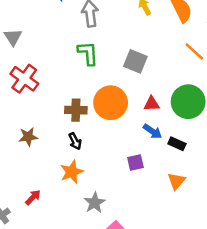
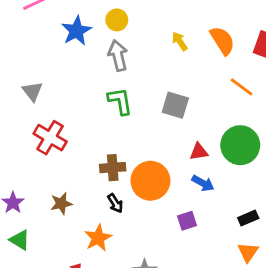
orange circle: (111, 103) -> (150, 181), moved
black rectangle: (177, 144) -> (248, 218), moved, turned -42
orange star: (72, 172) -> (98, 238), moved
orange triangle: (176, 181) -> (248, 252), moved

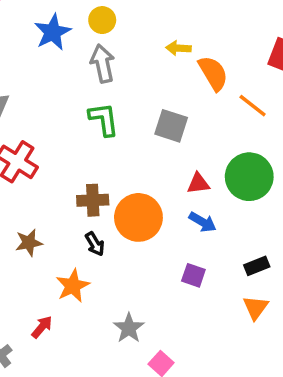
yellow arrow: (180, 41) -> (178, 48), turned -54
orange semicircle: (222, 41) -> (213, 73), moved
purple square: (187, 221) -> (193, 275), moved, turned 36

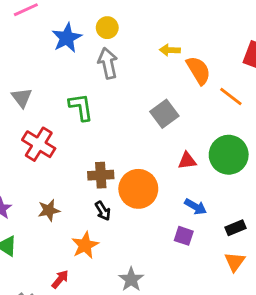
green L-shape: (104, 119) -> (81, 107), moved
gray square: (171, 126) -> (164, 114), turned 36
blue arrow: (202, 222) -> (196, 207), moved

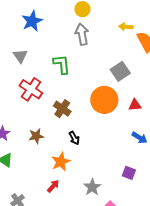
blue star: (67, 38) -> (32, 21), moved
brown cross: (101, 175) -> (62, 109), moved, turned 36
orange circle: (138, 189) -> (104, 100), moved
purple square: (184, 236) -> (129, 173), moved
red arrow: (60, 279) -> (53, 186), moved

